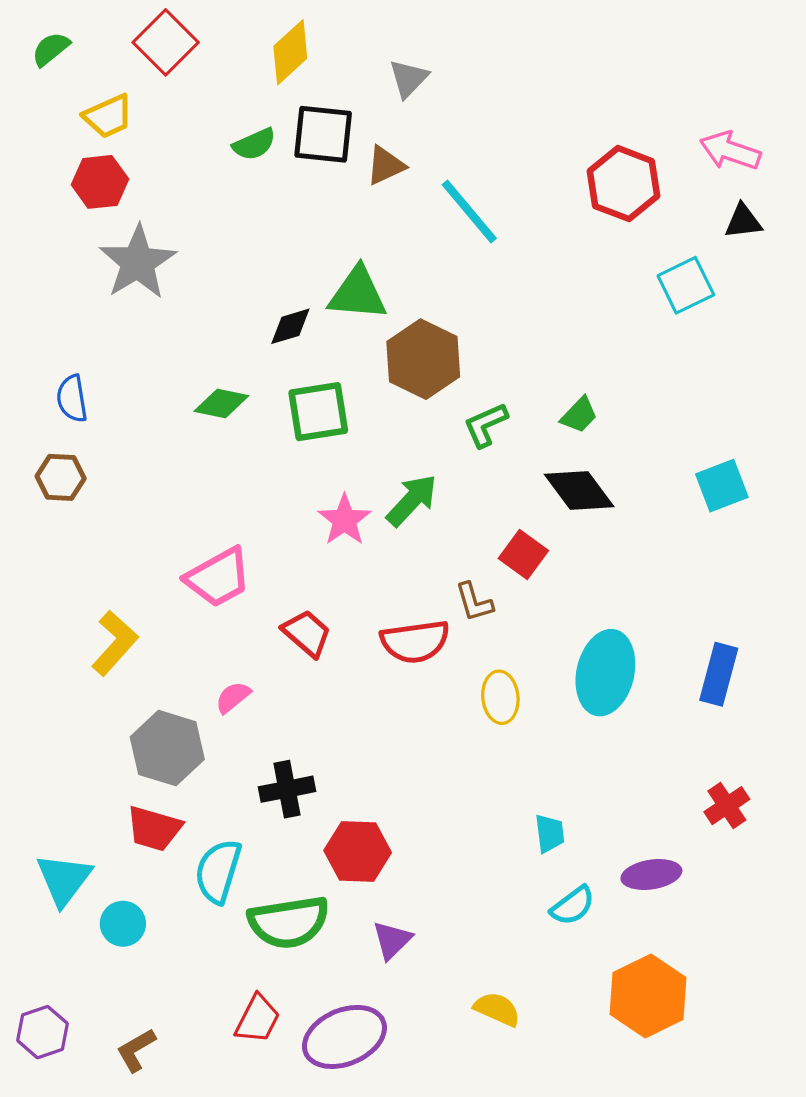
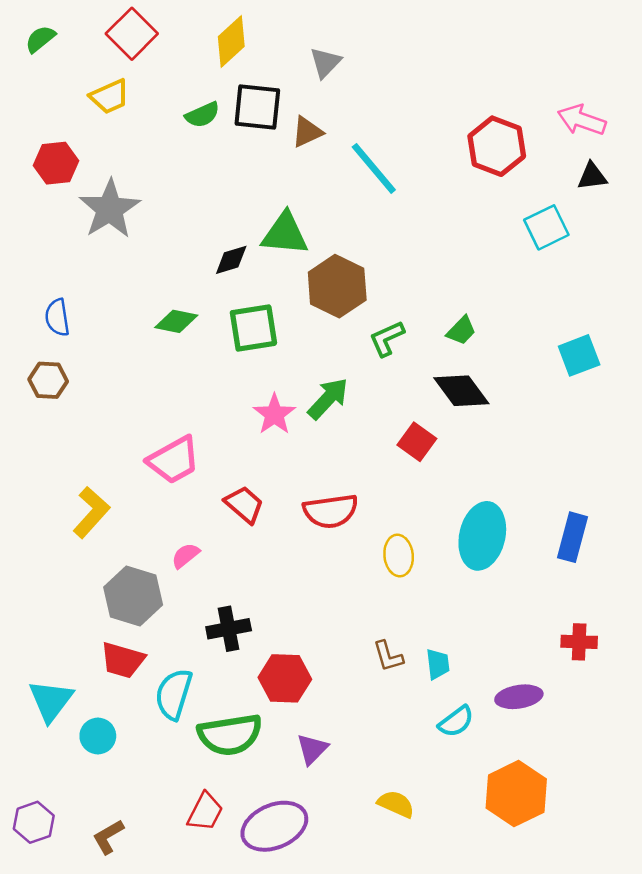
yellow trapezoid: (108, 116) -> (110, 97), moved
red hexagon: (100, 182) -> (56, 163), moved
cyan square: (722, 486) -> (579, 355), moved
brown L-shape: (474, 602) -> (388, 656), moved
red cross: (727, 806) -> (579, 642), turned 36

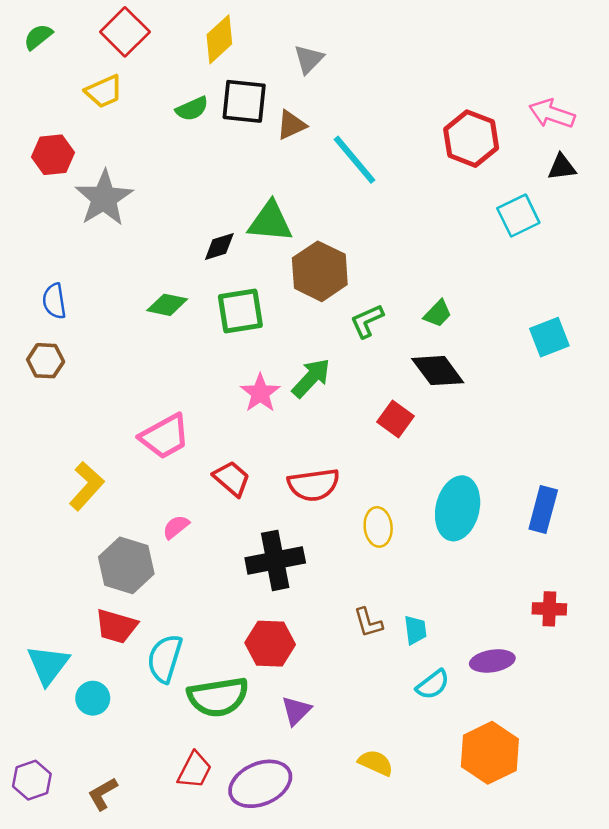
black cross: (229, 629) -> (275, 560), moved, size x1.4

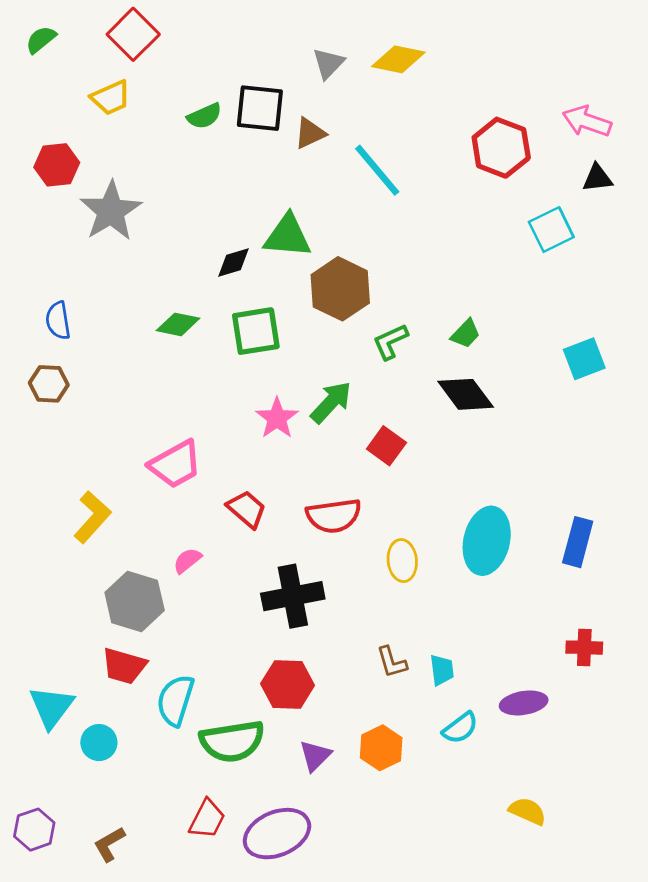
yellow diamond: (219, 39) -> (398, 59), moved, turned 54
red square: (396, 419) -> (386, 446), moved
orange hexagon: (490, 753) -> (381, 748), moved, size x0.7
yellow semicircle: (376, 763) -> (528, 811), moved

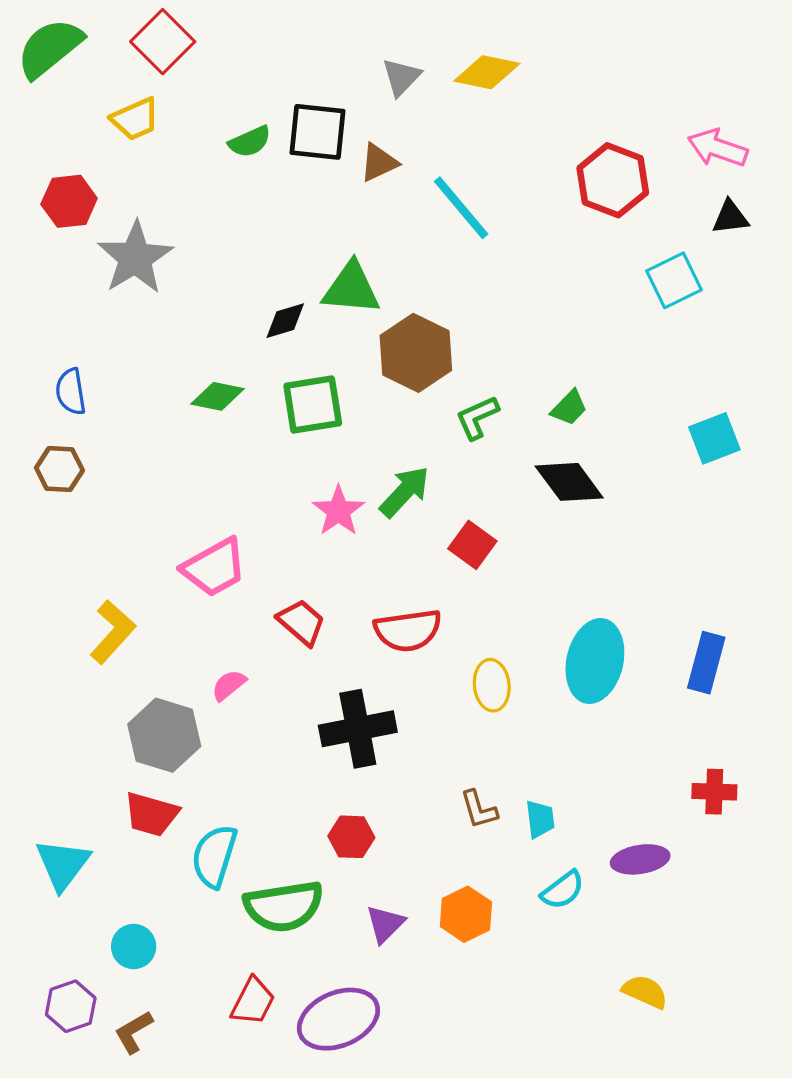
green semicircle: (41, 40) -> (50, 48), size x1.8
red hexagon: (288, 685) -> (351, 837), size x0.7
cyan circle: (99, 743) -> (134, 947), moved
purple hexagon: (34, 830) -> (71, 1006), moved

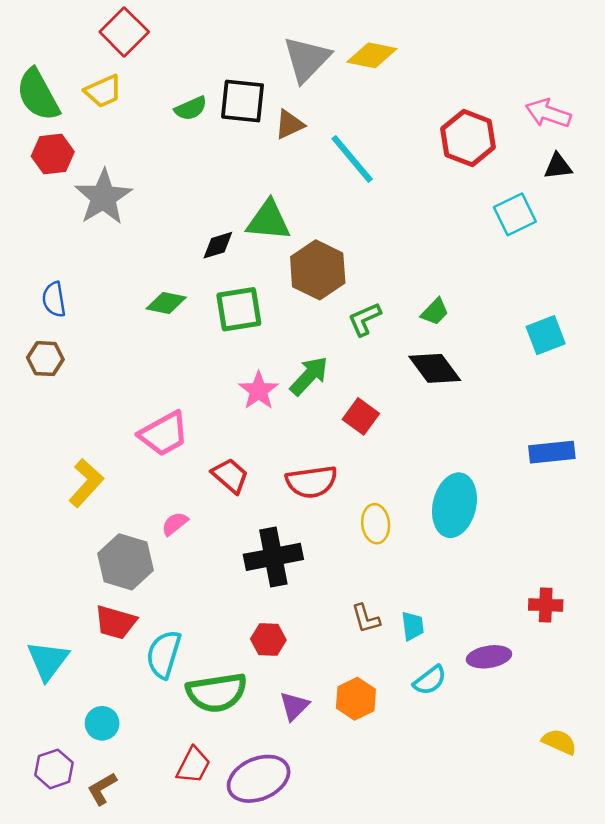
green semicircle: (50, 48) -> (38, 95), moved, turned -80
gray triangle: (401, 77) -> (307, 59), size x1.6
blue rectangle: (706, 663) -> (552, 452), moved, turned 69
yellow semicircle: (645, 992) -> (559, 742), moved

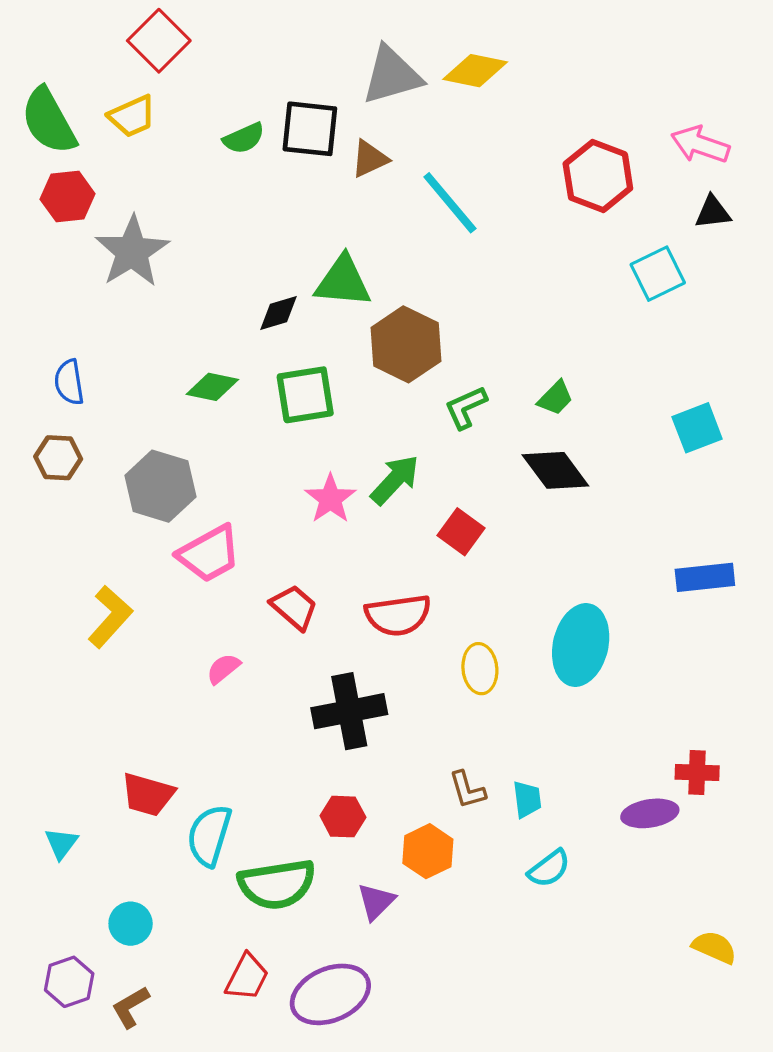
gray triangle: (307, 59) -> (392, 75), turned 30
gray hexagon: (125, 562) -> (160, 486), moved
purple ellipse: (489, 657) -> (650, 813), moved
cyan triangle: (48, 660) -> (61, 843), size x0.6
orange hexagon: (356, 699) -> (428, 851), moved

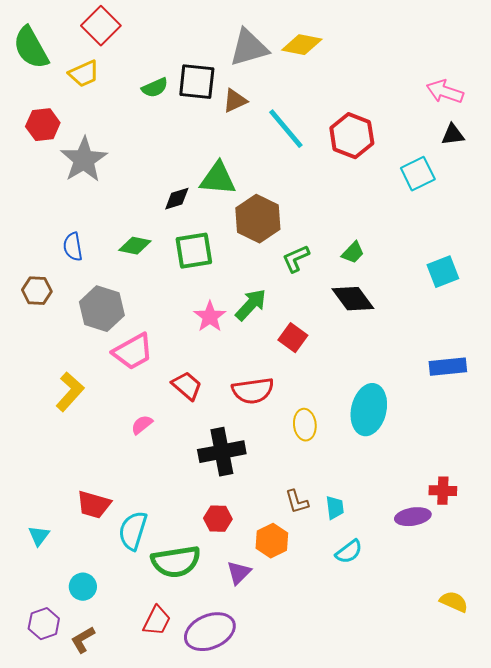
green semicircle: (49, 121) -> (31, 48), moved
red hexagon: (598, 176) -> (352, 136), moved
blue semicircle: (69, 382) -> (73, 247), moved

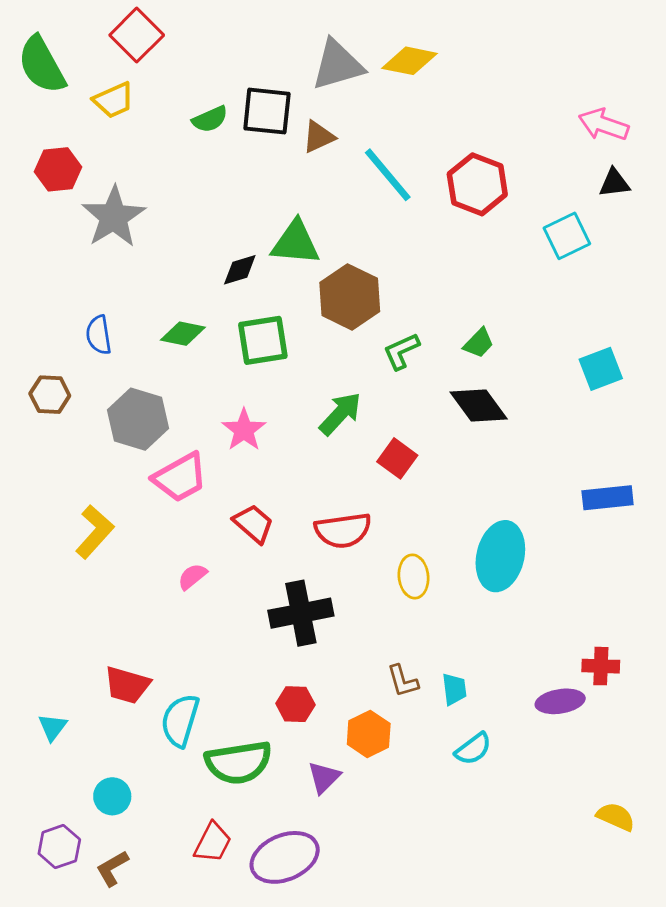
pink star: (210, 317) -> (244, 430), moved

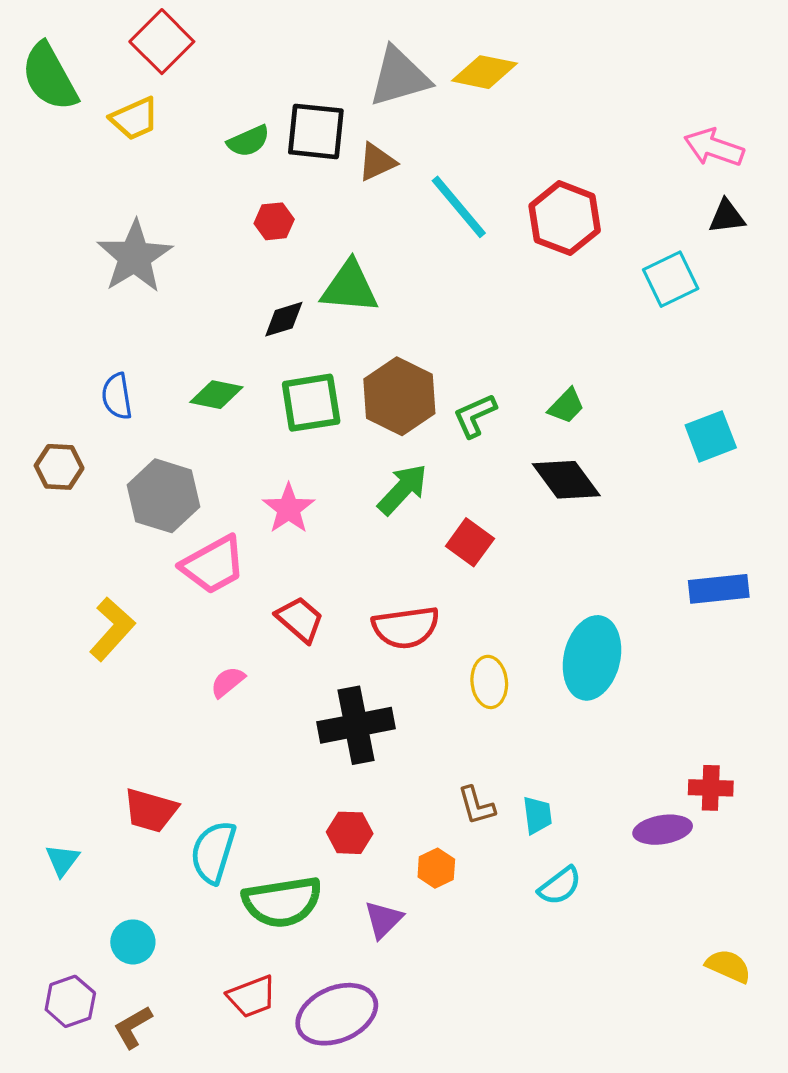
red hexagon: (58, 169) -> (274, 221), moved, size x0.7
brown hexagon: (350, 297) -> (399, 396), moved
orange hexagon: (369, 734) -> (436, 868), size x0.7
red trapezoid: (213, 842) -> (252, 997), turned 42

